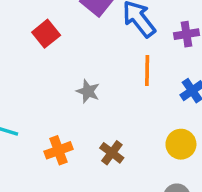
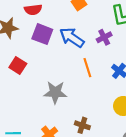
gray star: (88, 91) -> (55, 92), size x1.5

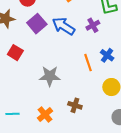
purple square: (42, 34) -> (37, 24), turned 30
orange line: (87, 68) -> (88, 63), moved

